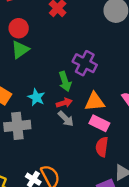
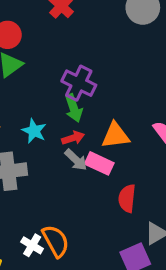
purple cross: (85, 63) -> (79, 83), moved
pink rectangle: (99, 123) -> (99, 163), moved

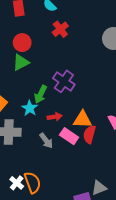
green arrow: (74, 108) -> (41, 94), moved, turned 36
gray arrow: (76, 160) -> (46, 141), moved
red semicircle: (127, 198) -> (89, 134), moved

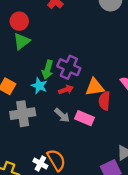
purple cross: (64, 81) -> (69, 67), moved
pink rectangle: (69, 136) -> (84, 118), moved

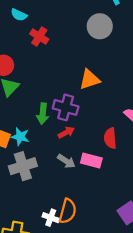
cyan star: (39, 86) -> (20, 137), moved
orange triangle: (95, 87) -> (90, 79), moved
orange semicircle: (56, 160) -> (68, 211), turned 55

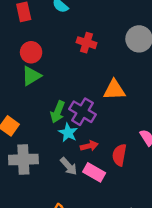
red cross: (39, 37) -> (87, 43), moved, turned -30
red arrow: (66, 132) -> (89, 146), moved
cyan star: (20, 137) -> (68, 133), moved

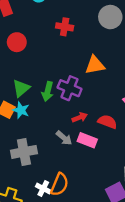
green triangle: (31, 76) -> (21, 88), moved
cyan star: (68, 133) -> (21, 110), moved
red semicircle: (119, 155) -> (107, 122), turned 108
gray cross: (23, 159) -> (24, 152), moved

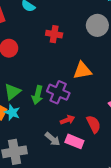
red semicircle: (107, 122) -> (94, 124), turned 42

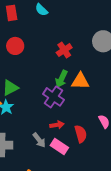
red cross: (54, 34) -> (64, 50), moved, turned 35
green arrow: (37, 95) -> (61, 79), moved

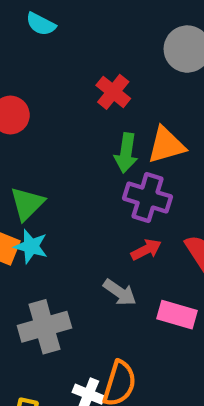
purple cross: (53, 97) -> (148, 198), moved
pink rectangle: (59, 147) -> (177, 315), moved

